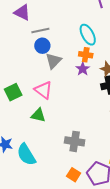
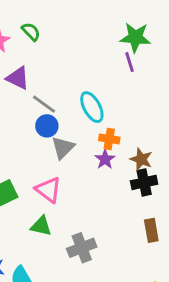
gray line: (40, 31) -> (44, 104), turned 48
cyan ellipse: (88, 35) -> (92, 107), moved
gray cross: (75, 141) -> (82, 248), moved, turned -30

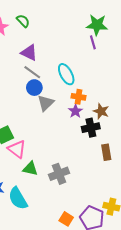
purple triangle: (18, 78) -> (29, 53), moved
black cross: (144, 182) -> (91, 128), moved
pink triangle: (48, 190) -> (17, 149), moved
green triangle: (41, 226) -> (30, 169), moved
brown rectangle: (151, 230) -> (106, 152), moved

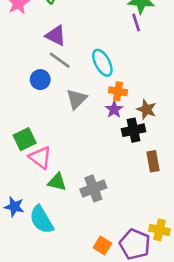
blue circle: (34, 88) -> (40, 80), moved

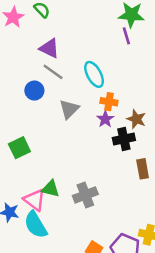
pink triangle: (40, 157) -> (34, 200), moved

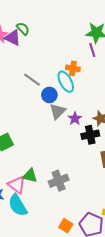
purple triangle: (49, 48) -> (13, 38), moved
blue circle: (34, 91) -> (49, 95), moved
orange cross: (109, 102) -> (73, 68), moved
gray triangle: (69, 109) -> (58, 111), moved

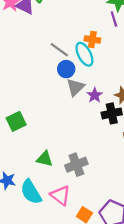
gray line: (32, 80) -> (59, 50), moved
pink triangle: (17, 185) -> (61, 195), moved

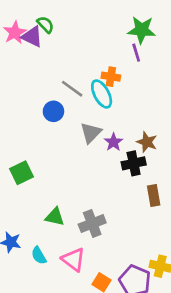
blue circle: (66, 69) -> (53, 111), moved
cyan semicircle: (31, 192) -> (39, 256), size x0.6

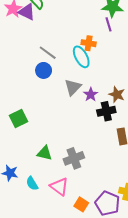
gray line: (72, 89) -> (48, 53), moved

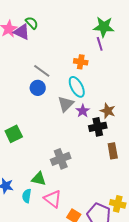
cyan ellipse: (81, 57) -> (77, 87), moved
green triangle: (45, 153) -> (39, 179), moved
gray cross: (74, 158) -> (61, 159), moved
cyan semicircle: (32, 183) -> (27, 196), turned 40

